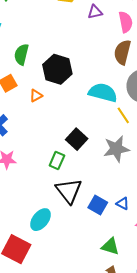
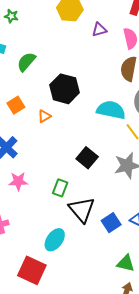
green semicircle: (21, 54) -> (26, 62), moved, turned 30
green rectangle: (57, 160) -> (60, 188), moved
blue square: (98, 205) -> (111, 223), turned 30

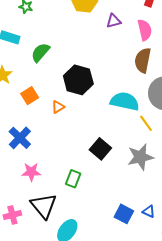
black triangle: (82, 210) -> (44, 206), moved
blue square: (111, 223) -> (124, 214), turned -30

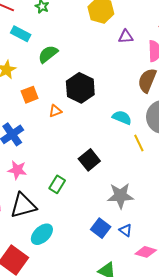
cyan semicircle: (125, 101) -> (122, 118), size x0.7
gray star: (140, 157) -> (120, 196), moved
black triangle: (44, 206) -> (23, 206), turned 44

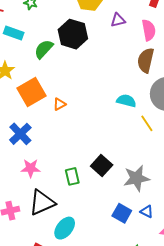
black hexagon: (80, 88) -> (73, 34), moved
orange square: (30, 95) -> (32, 92), size x1.6
black square: (89, 160) -> (102, 165), moved
green rectangle: (57, 184) -> (72, 176), turned -36

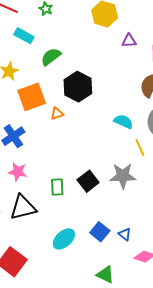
black hexagon: (73, 34) -> (78, 87), moved
gray star: (136, 178) -> (123, 176), moved
cyan ellipse: (65, 228) -> (64, 239), moved

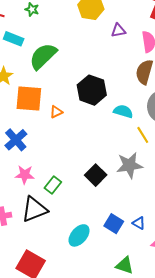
green semicircle: (51, 57) -> (43, 56), size x1.4
black hexagon: (78, 87) -> (92, 90), moved
orange square: (32, 97) -> (29, 99), turned 32
green rectangle: (57, 187) -> (53, 185), moved, turned 48

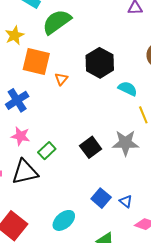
orange triangle: (56, 112) -> (61, 79), turned -32
cyan ellipse: (79, 235) -> (64, 220), moved

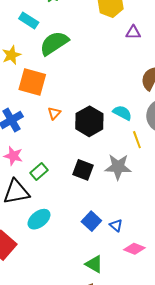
black hexagon: (100, 63) -> (89, 121), moved
orange triangle: (61, 79) -> (54, 113), moved
black square: (91, 147) -> (83, 170), turned -35
cyan ellipse: (64, 220) -> (39, 219), moved

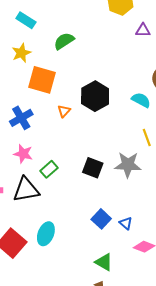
cyan rectangle: (29, 20) -> (26, 20), moved
green semicircle: (54, 43) -> (64, 41), size x0.7
cyan semicircle: (122, 113) -> (141, 100), moved
black hexagon: (89, 121) -> (95, 96), moved
cyan ellipse: (39, 219) -> (46, 234), moved, turned -30

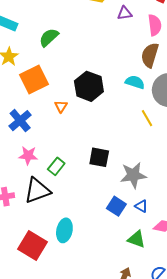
orange square: (42, 80) -> (34, 80), turned -32
gray star: (128, 165) -> (133, 175), moved
green triangle: (104, 262) -> (136, 239), moved

